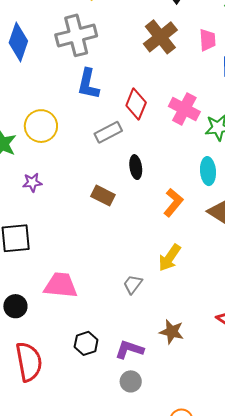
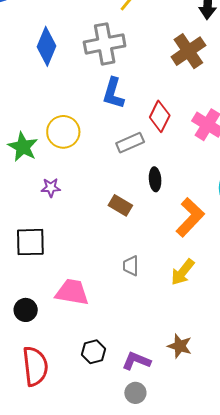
orange L-shape: (173, 203) -> (190, 217), size x1.4
gray trapezoid: (133, 284) -> (131, 266), moved, turned -40

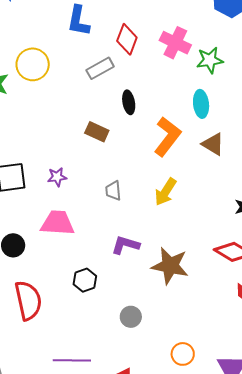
purple star: (51, 188) -> (57, 177), moved
brown star: (180, 346) -> (170, 266), size x1.5
purple L-shape: (136, 361) -> (125, 245), moved

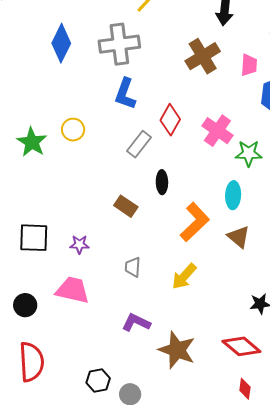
yellow circle: (33, 64) -> (73, 130), size x0.7
gray rectangle: (100, 68) -> (139, 144), turned -32
black hexagon: (85, 280) -> (98, 381), moved

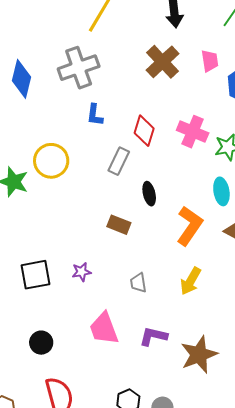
blue L-shape: (125, 94) -> (95, 115), size x0.7
yellow circle: (73, 130) -> (51, 161), size x1.5
pink trapezoid: (73, 290) -> (104, 328), moved, turned -111
brown star: (177, 350) -> (199, 355), turned -30

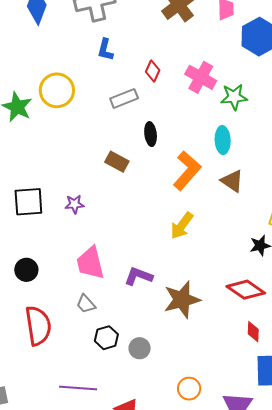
red diamond: (144, 131) -> (153, 71), size x0.7
gray rectangle: (119, 161) -> (124, 98), turned 36
gray trapezoid: (138, 283) -> (86, 304), moved, turned -40

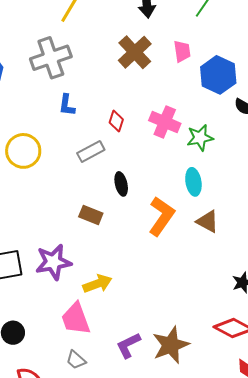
purple star: (74, 204) -> (53, 262), size x1.8
yellow arrow: (182, 226) -> (97, 284), moved, turned -140
purple L-shape: (139, 276) -> (128, 345), moved, turned -40

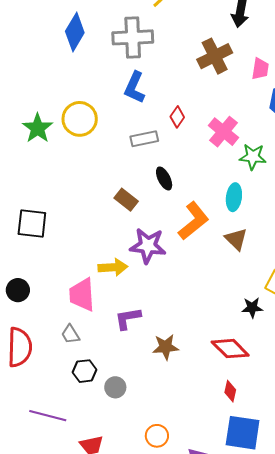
blue L-shape: (67, 105) -> (135, 87), size x1.4
black ellipse: (121, 184) -> (164, 178), turned -30
purple star: (53, 262) -> (148, 246), moved
purple L-shape: (128, 345) -> (128, 318), moved
brown star: (171, 345) -> (166, 347), size x0.7

